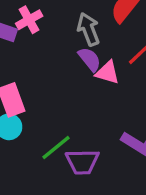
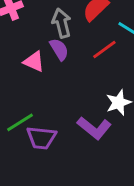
pink triangle: (107, 73) -> (34, 62), moved

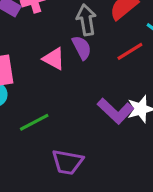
purple L-shape: (94, 128) -> (115, 111), moved
purple trapezoid: (41, 138) -> (67, 162), moved

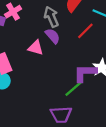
purple L-shape: (115, 111) -> (85, 73), turned 150
green line: (34, 122) -> (74, 88), moved

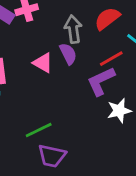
purple L-shape: (85, 73) -> (101, 81), moved, turned -40
green line: (74, 88) -> (39, 130), moved

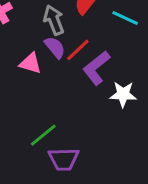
red line: (111, 59) -> (78, 50), moved
white star: (119, 111) -> (123, 94), turned 30

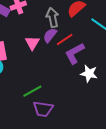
purple semicircle: (55, 47) -> (50, 35), turned -112
pink triangle: (31, 63) -> (32, 43), turned 35

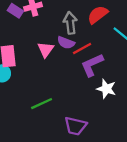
purple semicircle: (50, 35) -> (66, 43), turned -112
purple trapezoid: (43, 109) -> (76, 126), moved

